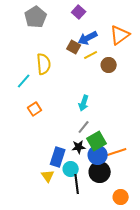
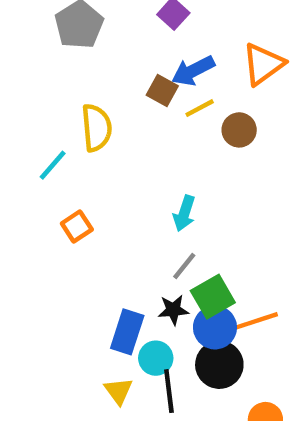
yellow triangle: (48, 176) -> (118, 391), moved

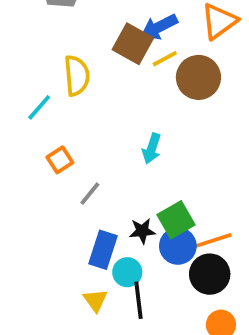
brown square: (162, 90) -> (133, 44), size x1.5
brown circle: (239, 130) -> (198, 77), size x1.5
gray line: (184, 266) -> (90, 194), moved
black circle: (219, 365) -> (210, 274), moved

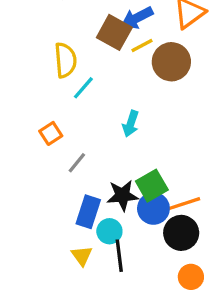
cyan line: (39, 107) -> (83, 88), moved
black star: (142, 231) -> (122, 195), size x1.4

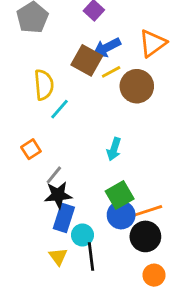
cyan arrow: (131, 124) -> (114, 149), moved
black star: (122, 195) -> (58, 195), moved

